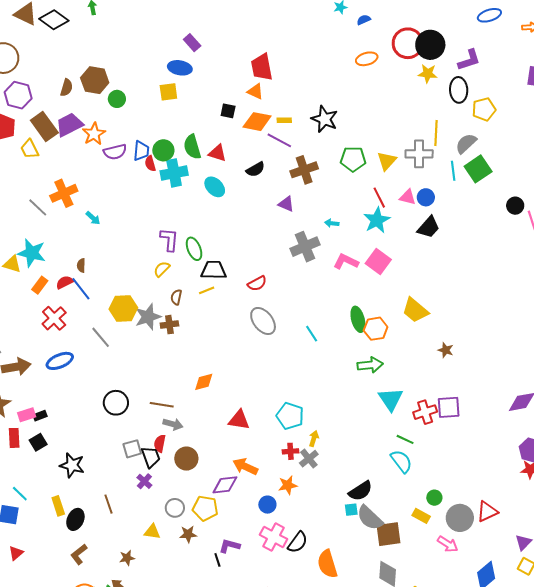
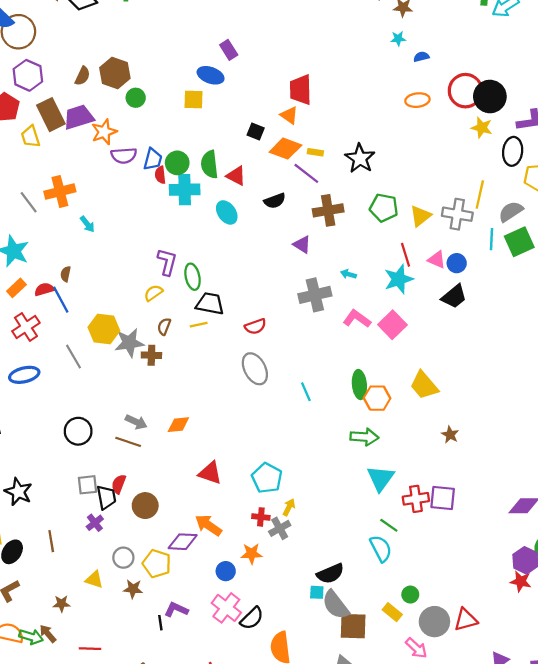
gray arrow: (173, 424) -> (136, 422), moved

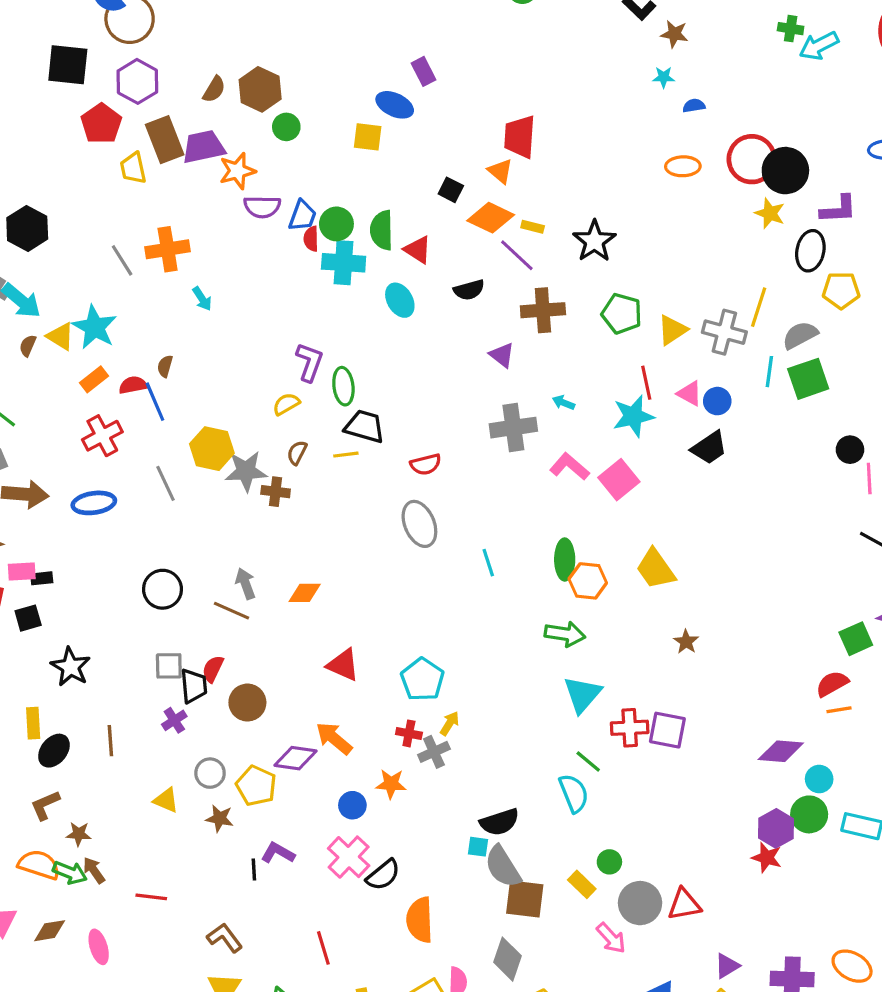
gray arrow: (136, 422) -> (245, 584), turned -140
brown star: (62, 604) -> (79, 834), moved

